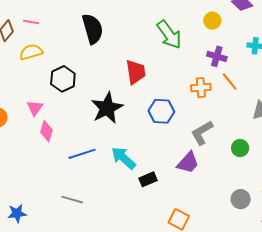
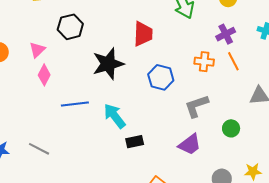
purple cross: (217, 56) -> (226, 34), turned 36
purple trapezoid: (188, 163) -> (190, 144), moved
gray line: (72, 200) -> (39, 149), moved

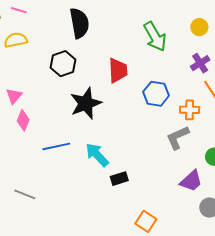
black hexagon: (70, 27) -> (63, 64), moved
orange cross: (204, 62) -> (190, 110), moved
blue hexagon: (161, 77) -> (156, 94), moved
purple trapezoid: (190, 144) -> (191, 181), moved

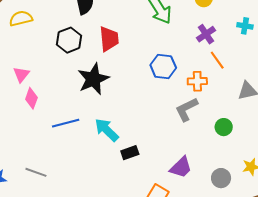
red trapezoid: (118, 70) -> (109, 39), moved
purple trapezoid: (191, 181) -> (181, 167), moved

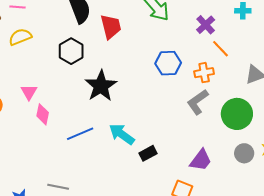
red trapezoid: (109, 39) -> (111, 27), moved
green circle: (224, 127) -> (237, 114), size x1.8
gray circle: (221, 178) -> (244, 153), moved

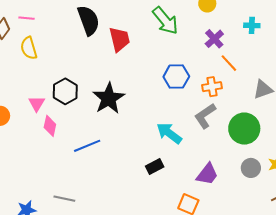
yellow semicircle: (20, 37) -> (29, 48), turned -85
black hexagon: (71, 51) -> (65, 91), moved
cyan arrow: (122, 134) -> (169, 133), moved

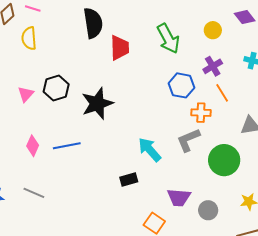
blue hexagon: (176, 77) -> (181, 85), moved
pink diamond: (50, 126) -> (33, 146), moved
gray circle: (251, 168) -> (208, 210), moved
purple trapezoid: (207, 174) -> (179, 197), turned 45

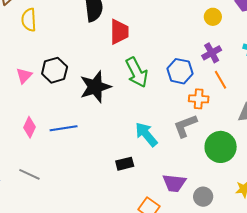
green arrow: (168, 39) -> (137, 72), moved

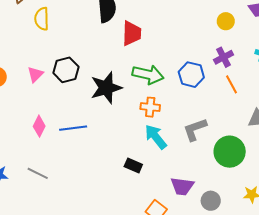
green arrow: (137, 72) -> (148, 75), turned -52
orange cross: (199, 99) -> (150, 107), moved
black rectangle: (125, 164) -> (133, 165), turned 36

